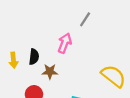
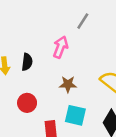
brown star: (50, 72) -> (68, 84), moved

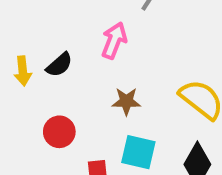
black semicircle: (27, 62) -> (59, 65), turned 42

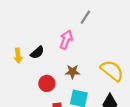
red circle: (59, 132) -> (47, 83), moved

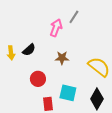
pink arrow: (66, 40) -> (56, 28), moved
brown star: (72, 72) -> (62, 58), moved

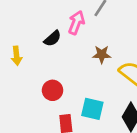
black semicircle: (29, 50) -> (52, 38), moved
brown star: (62, 58) -> (102, 54), moved

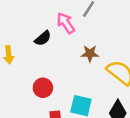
pink arrow: (76, 23) -> (66, 23), turned -55

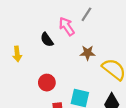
black semicircle: (43, 38) -> (47, 40), turned 96

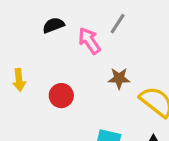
black semicircle: (47, 40) -> (53, 25), moved, turned 104
red circle: (47, 83) -> (61, 96), moved

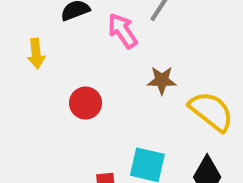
yellow arrow: (19, 80) -> (36, 54), moved

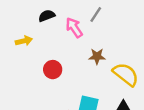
yellow arrow: (36, 54) -> (24, 41), turned -98

